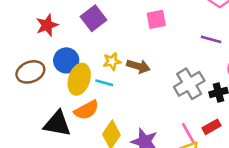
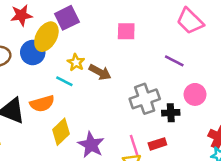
yellow star: (112, 61) -> (76, 62), turned 30
yellow ellipse: (79, 79) -> (46, 37), moved

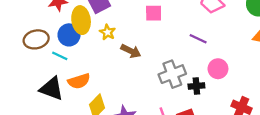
yellow ellipse: (46, 37) -> (81, 20), turned -35
yellow star: (76, 62) -> (107, 32), moved
cyan line: (64, 81) -> (60, 56), moved

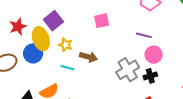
cyan line: (60, 56) -> (67, 68), moved
pink circle: (218, 69) -> (154, 55), moved

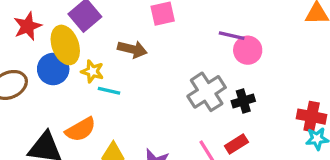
yellow star: (65, 45) -> (92, 71), moved
pink circle: (154, 55) -> (248, 50), moved
brown arrow: (89, 57) -> (132, 49), moved

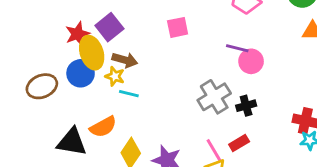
red star: (28, 26) -> (77, 34), moved
brown arrow: (132, 49) -> (125, 60), moved

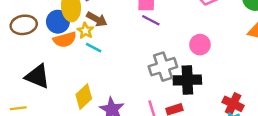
purple line: (237, 48) -> (151, 20), moved
black cross: (246, 106) -> (187, 80), size x1.6
orange semicircle: (103, 127) -> (65, 40), moved

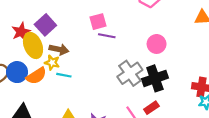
blue circle: (58, 22) -> (17, 72), moved

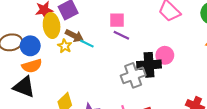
cyan line: (64, 75) -> (87, 44), moved
orange semicircle: (36, 76) -> (32, 66), moved
black cross: (155, 78) -> (149, 65), moved

